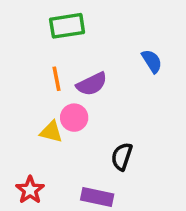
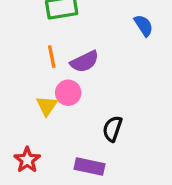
blue semicircle: (152, 61) -> (144, 25), moved
yellow triangle: (51, 132) -> (47, 106), turned 50

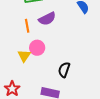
purple semicircle: (85, 62) -> (47, 19), moved

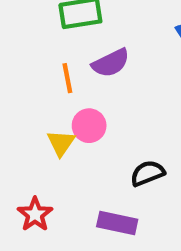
black semicircle: (64, 70) -> (147, 173), turned 49

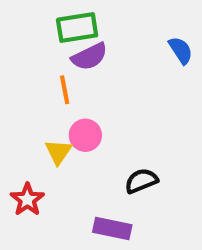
purple semicircle: (111, 63) -> (89, 57), moved
red star: (35, 214) -> (27, 199), moved

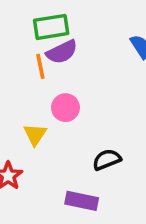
orange line: (65, 90) -> (40, 66), moved
pink circle: (85, 135) -> (65, 108), moved

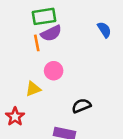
yellow triangle: (35, 134) -> (33, 89), turned 35

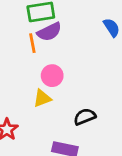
yellow triangle: (33, 89) -> (42, 98), moved

